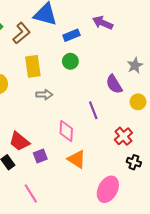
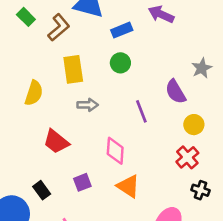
yellow circle: (138, 102) -> (194, 125), moved
purple line: (93, 110) -> (141, 111), moved
red trapezoid: (19, 141) -> (56, 142), moved

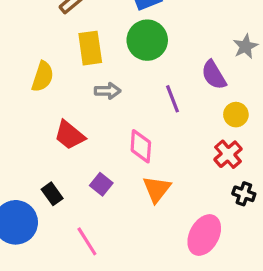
green circle: (120, 63) -> (147, 40), size x1.6
purple square: (82, 182) -> (101, 184), turned -30
orange triangle: (128, 186) -> (157, 189), turned 35

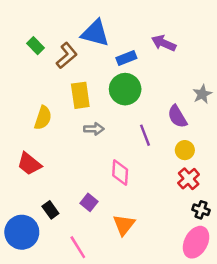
yellow circle: (236, 115) -> (185, 150), moved
red trapezoid: (70, 135) -> (29, 164), moved
orange triangle: (157, 189) -> (124, 225), moved
pink ellipse: (204, 235) -> (196, 242), moved

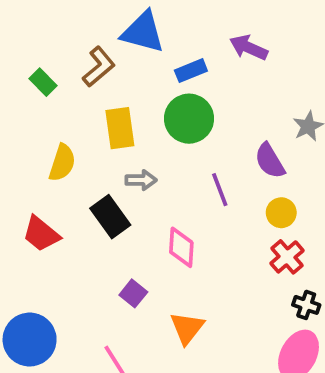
green rectangle: (36, 46) -> (43, 82), moved
black rectangle: (50, 210) -> (110, 217), moved, size x1.5

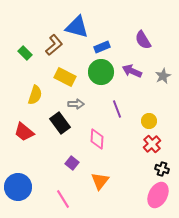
purple arrow: (249, 48) -> (132, 71), moved
yellow rectangle: (120, 128) -> (65, 77), turned -55
purple semicircle: (270, 161) -> (143, 40), moved

